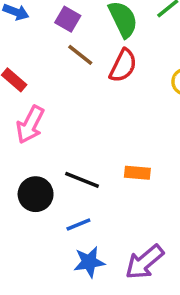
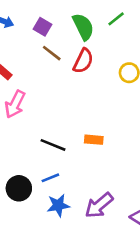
black circle: (36, 194) -> (19, 188), moved

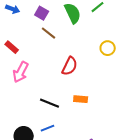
red semicircle: (83, 61) -> (70, 66), moved

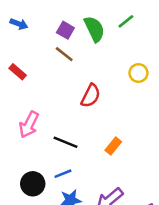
purple square: (42, 13) -> (65, 30), moved
pink arrow: (21, 72) -> (29, 125), moved
orange rectangle: (81, 99) -> (113, 146), moved, turned -56

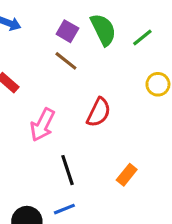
green line: (126, 21) -> (142, 37), moved
pink arrow: (29, 125) -> (42, 125), moved
black line: (65, 142) -> (67, 170), turned 50

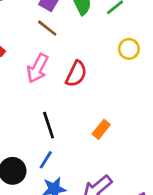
pink arrow: (42, 125) -> (37, 68), moved
blue line: (64, 209) -> (46, 160), turned -36

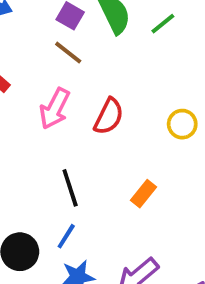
yellow circle: (129, 49) -> (182, 124), moved

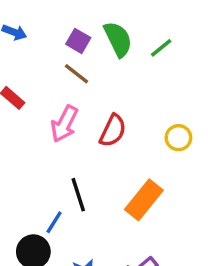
orange rectangle: (144, 194) -> (144, 200), size x1.6
blue line: (66, 236) -> (54, 222), moved

